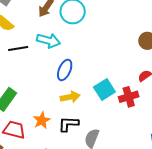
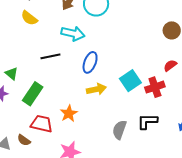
black line: (18, 49) -> (50, 56), moved
black L-shape: (68, 124) -> (147, 121), moved

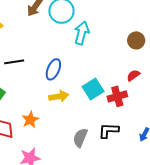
cyan arrow: (73, 34) -> (82, 33), moved, turned -90

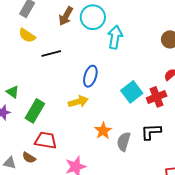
black line: (14, 62) -> (51, 53), moved
yellow arrow: (59, 96) -> (78, 102), moved
orange star: (30, 120) -> (103, 131), moved

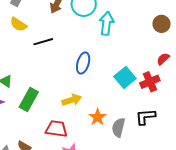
yellow arrow: (78, 102) -> (72, 100), moved
red trapezoid: (46, 140) -> (56, 129), moved

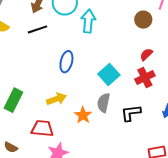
black line: (43, 42) -> (38, 29), moved
red cross: (150, 82) -> (145, 77), moved
gray semicircle: (118, 127) -> (104, 103), moved

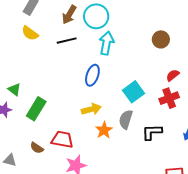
brown circle: (143, 20) -> (161, 39), moved
cyan arrow: (88, 21) -> (107, 43), moved
yellow arrow: (56, 99) -> (91, 109), moved
brown semicircle: (11, 147) -> (37, 148), moved

